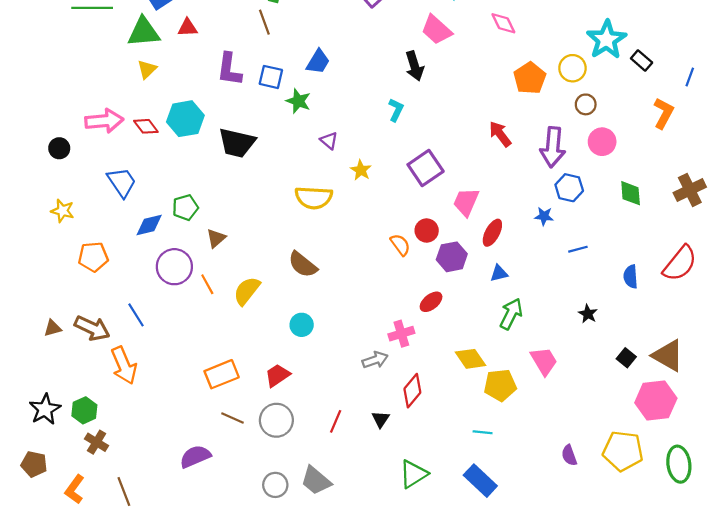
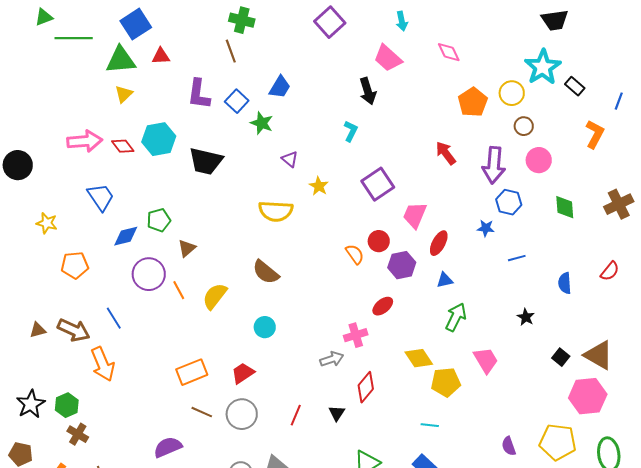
blue square: (271, 77) -> (237, 101), turned 30
black circle: (59, 148) -> (18, 165), moved, size x1.5
red semicircle: (680, 263) -> (610, 271), size x0.6

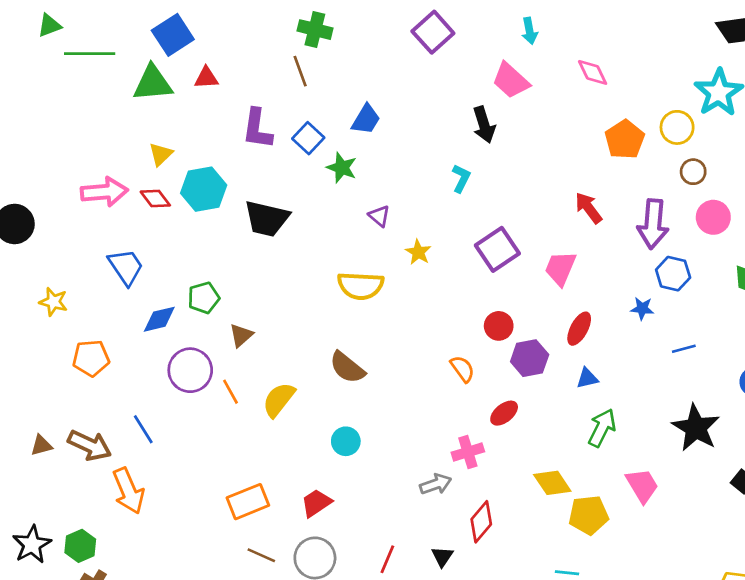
yellow triangle: (124, 94) -> (161, 154), moved
pink trapezoid: (415, 215) -> (560, 268), moved
orange semicircle: (355, 254) -> (462, 369), moved
black star: (526, 317) -> (696, 428), size x2.0

